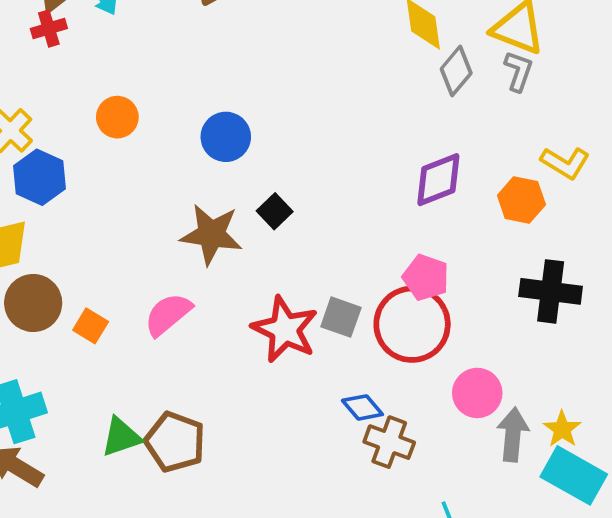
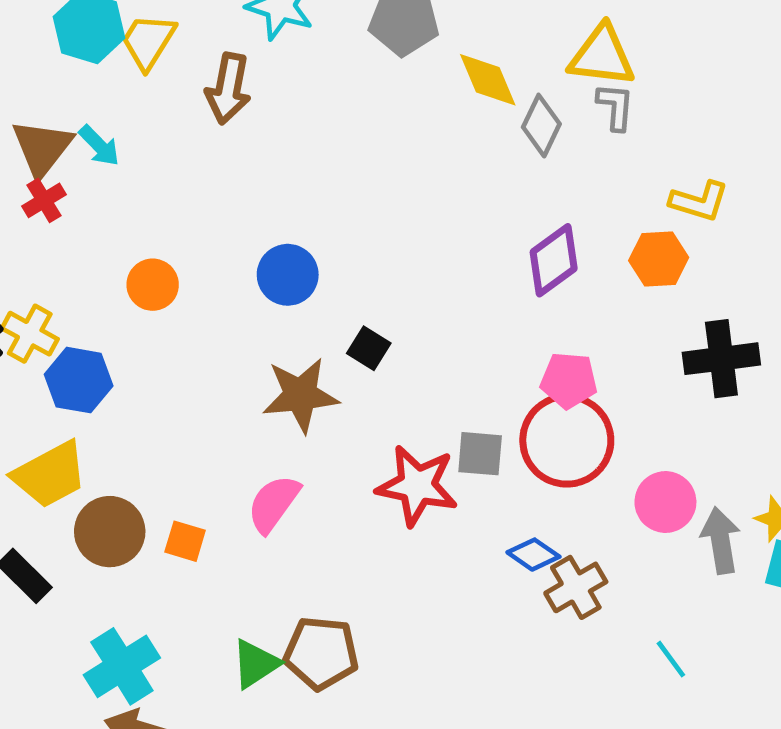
brown cross: (389, 442) -> (576, 587), turned -36

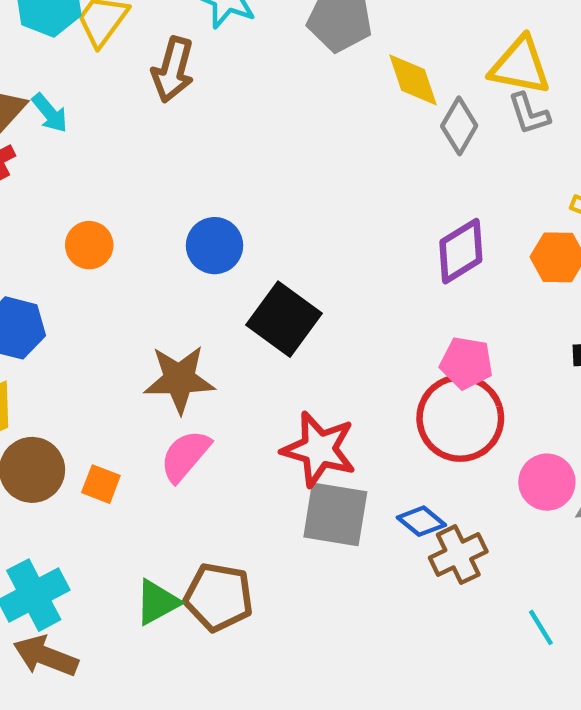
gray L-shape: (615, 107) -> (529, 114), turned 153
black square: (369, 348) -> (284, 319), size x1.8
brown star: (300, 395) -> (179, 379), moved
gray square: (480, 454) -> (335, 514), moved, size x1.5

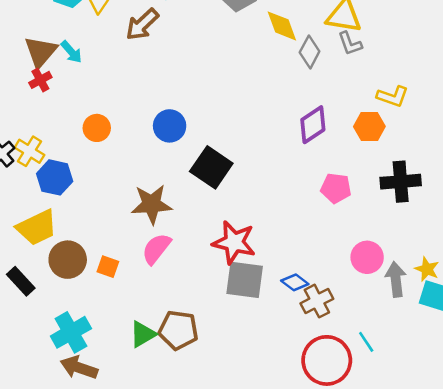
brown arrow: (173, 70) -> (142, 24), turned 33
pink pentagon: (466, 363) -> (336, 188), moved
red circle: (460, 418) -> (327, 360), moved

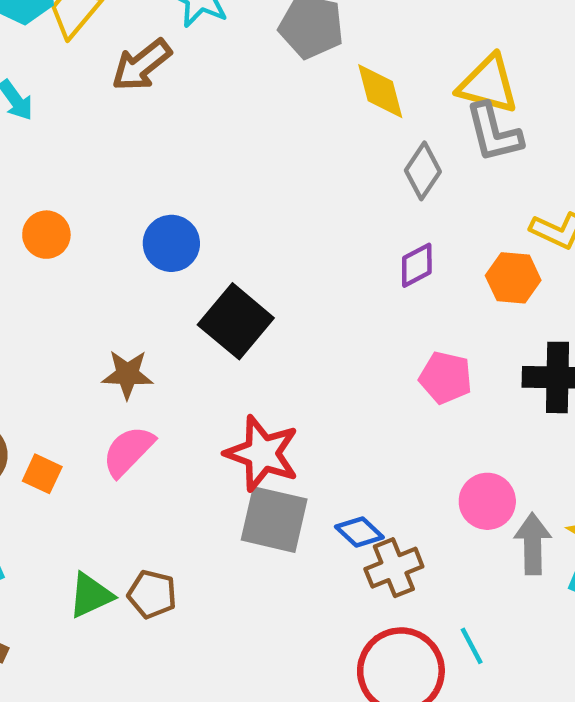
gray L-shape: (350, 44) -> (494, 133), size x1.4
gray diamond: (310, 52) -> (423, 171), moved
purple diamond: (313, 125) -> (417, 265), size x0.7
brown star: (152, 204) -> (127, 374), size x0.7
brown pentagon: (178, 330) -> (152, 594), size x0.7

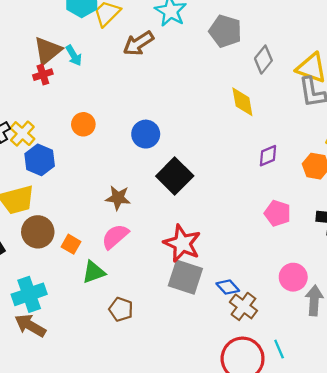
yellow diamond: (380, 91) -> (242, 102), moved
gray diamond: (423, 171) -> (263, 60), moved
brown cross: (394, 568) -> (243, 306), turned -36
green triangle: (91, 595) -> (94, 272), moved

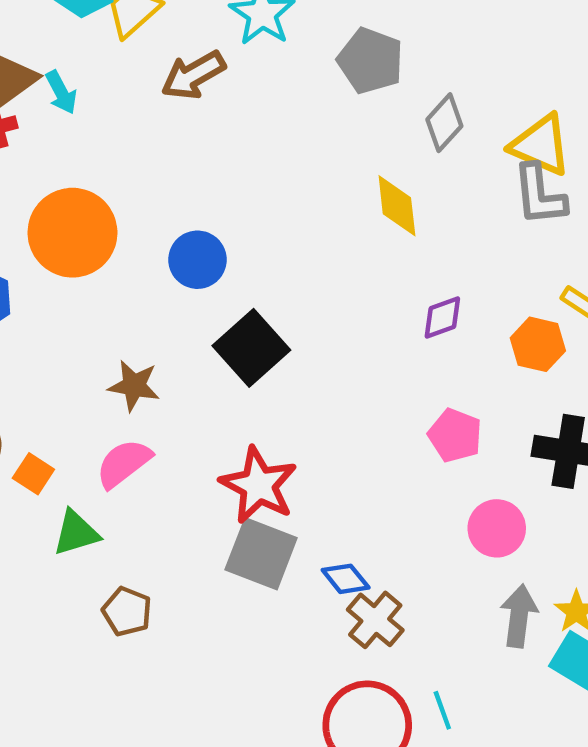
orange circle: (83, 124) -> (72, 233), size x1.8
pink circle: (293, 277) -> (497, 528), moved

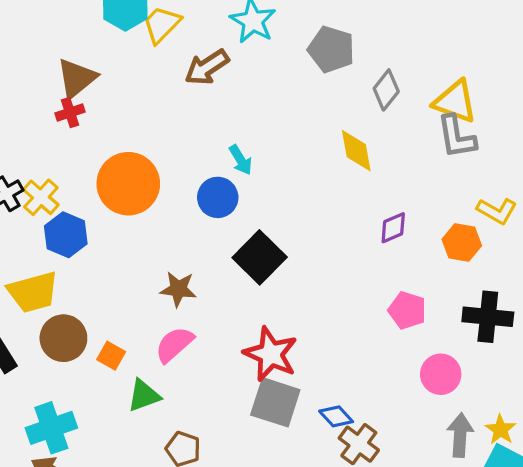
cyan arrow: (61, 92) -> (241, 160), moved

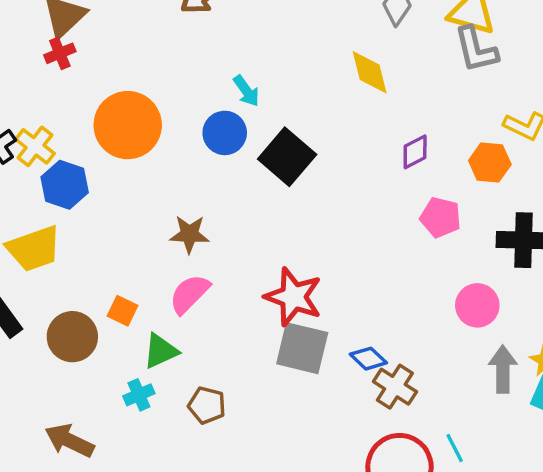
black square: (260, 257) -> (287, 157), moved
pink pentagon: (407, 310) -> (441, 217), moved
brown circle: (63, 338) -> (72, 337), moved
cyan cross: (51, 428) -> (139, 395), moved, size x0.6

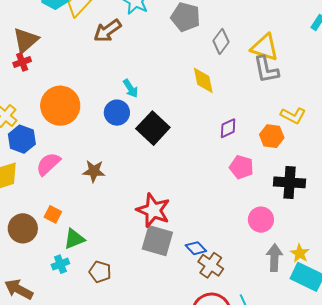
pink semicircle: (189, 294) -> (48, 164), moved

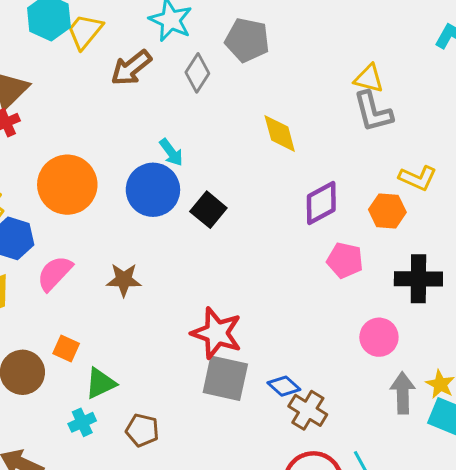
gray diamond: (221, 41) -> (197, 73), moved
yellow triangle: (265, 47) -> (369, 79), size x0.7
blue circle: (117, 113) -> (153, 190), size x1.4
black square: (153, 128) -> (208, 210), size x0.7
purple diamond: (228, 128) -> (321, 203), size x1.4

